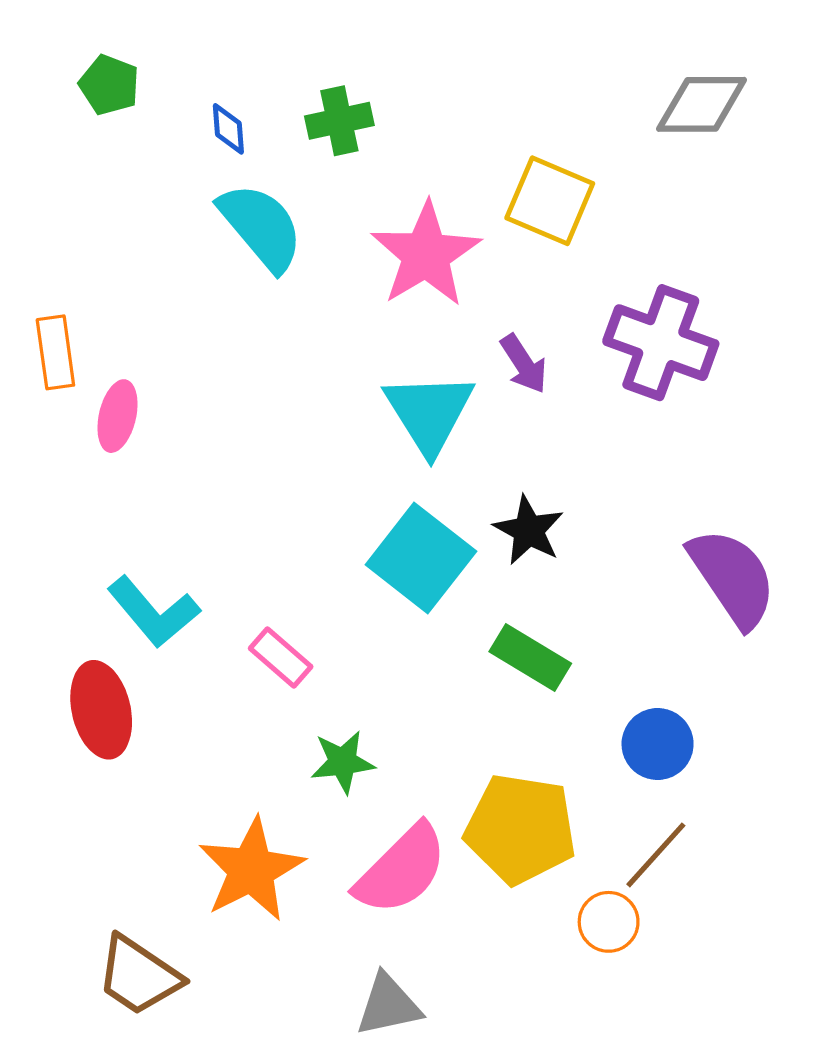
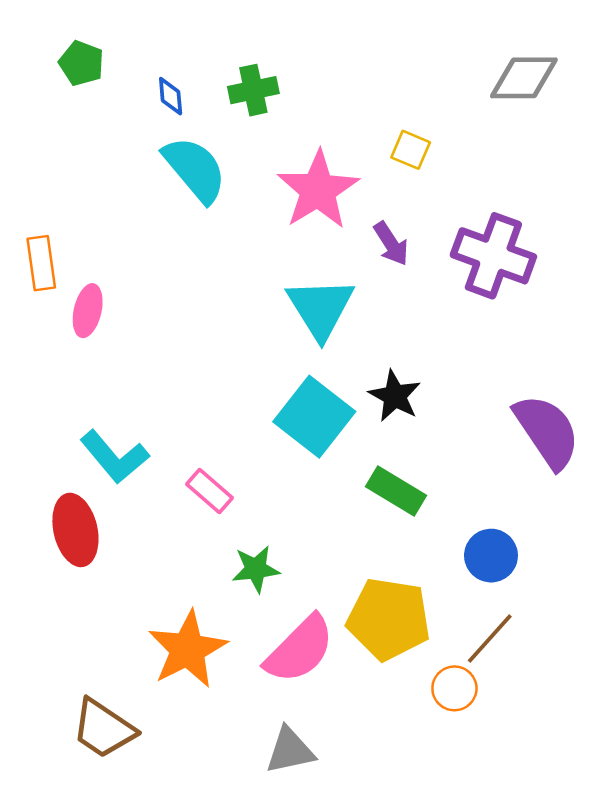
yellow square: (550, 201) -> (411, 150), size x0.6
purple arrow: (524, 364) -> (391, 244), moved

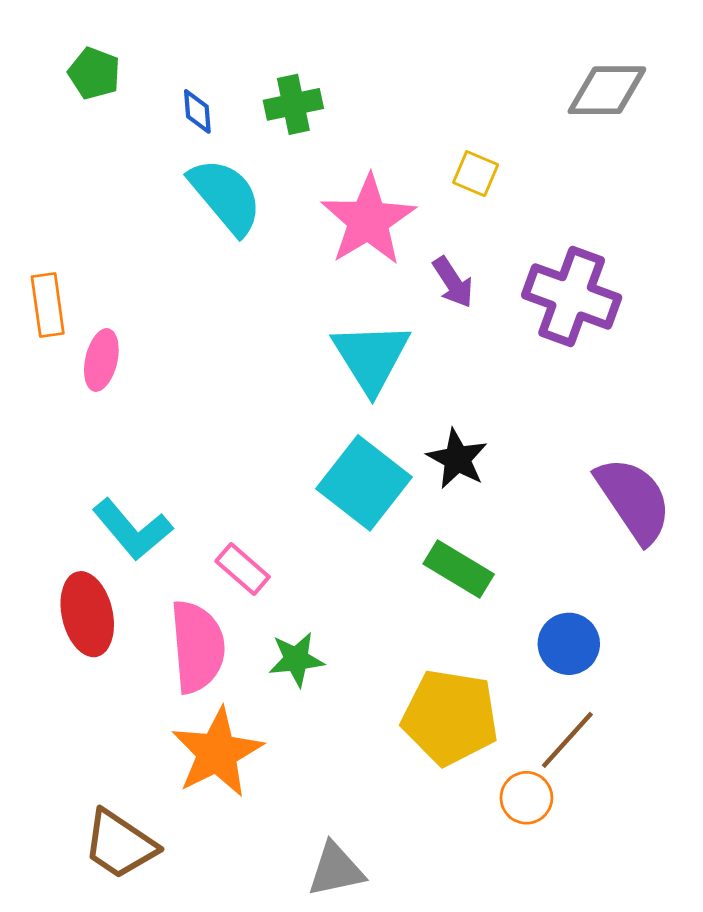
pink semicircle: (300, 649) -> (197, 647), moved, turned -50

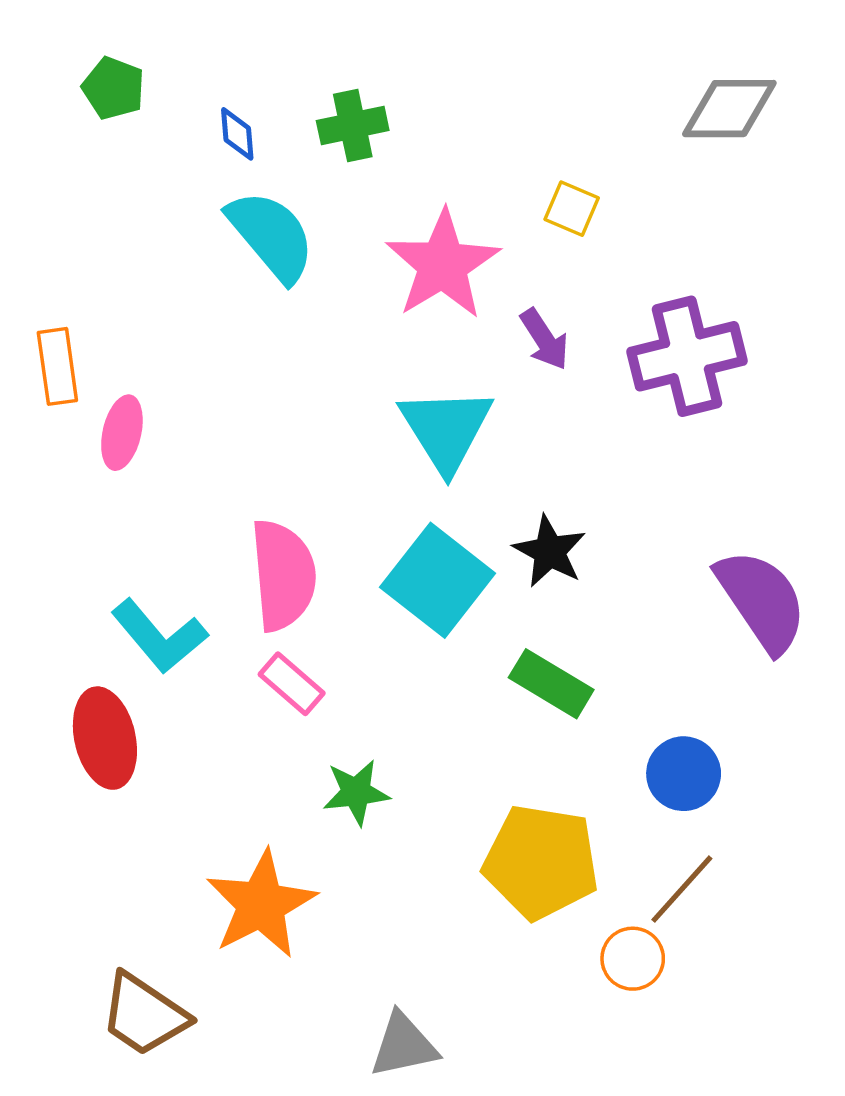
purple cross: (572, 296) -> (687, 356), turned -34
pink semicircle: (197, 647) -> (283, 575), moved

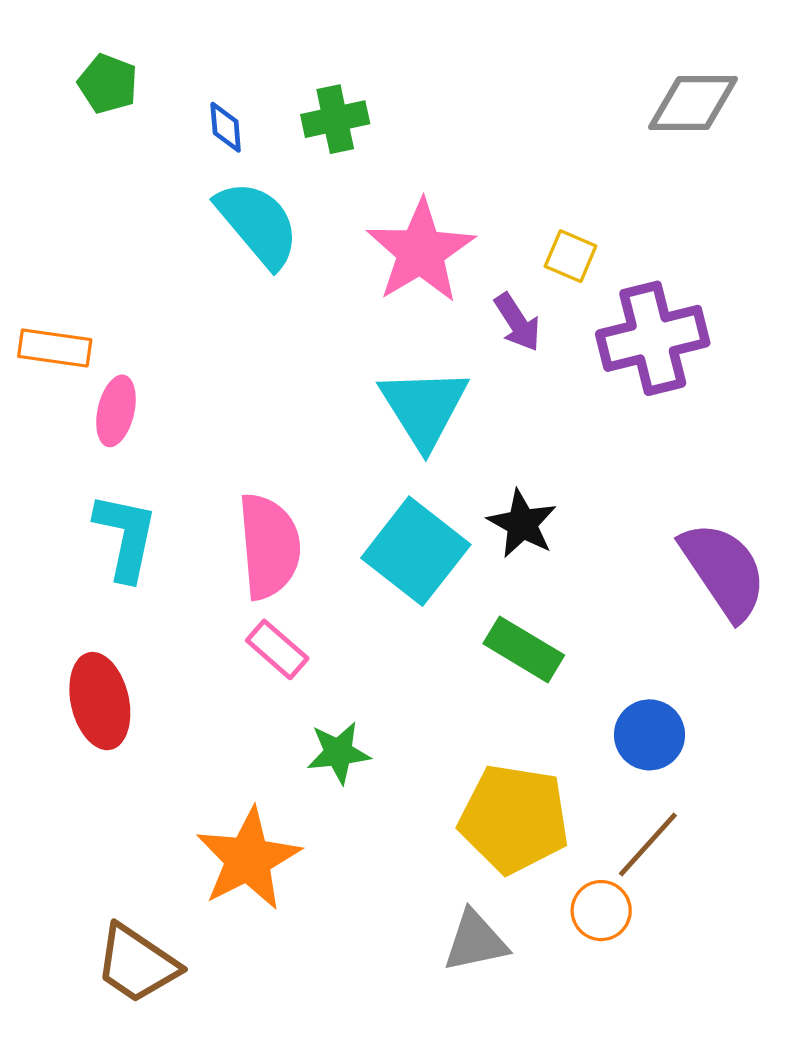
yellow square: (572, 209) -> (571, 256), moved
orange rectangle: (57, 366) -> (55, 348), turned -74
cyan L-shape: (159, 636) -> (126, 537), moved, turned -128
gray triangle: (404, 1045) -> (475, 941), moved

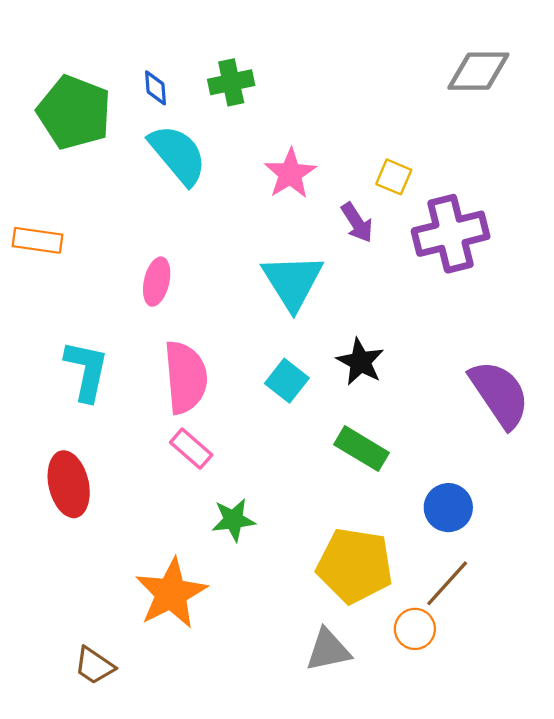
green pentagon: (108, 84) -> (74, 112), moved, size x1.8
pink star: (421, 251) -> (290, 174), size x0.7
pink ellipse: (116, 411) -> (157, 282), moved
cyan square: (416, 551) -> (287, 381), size x0.6
brown trapezoid: (137, 964) -> (94, 666), size x0.7

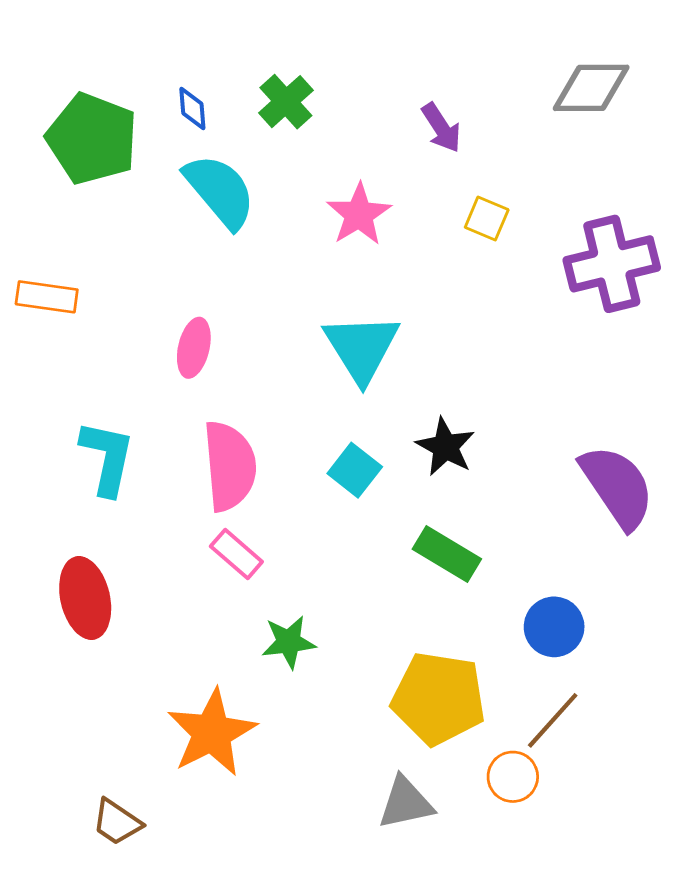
green cross: (231, 82) -> (286, 102), turned -30
purple arrow: (357, 223) -> (441, 128), moved
purple cross: (451, 234) -> (612, 264), moved

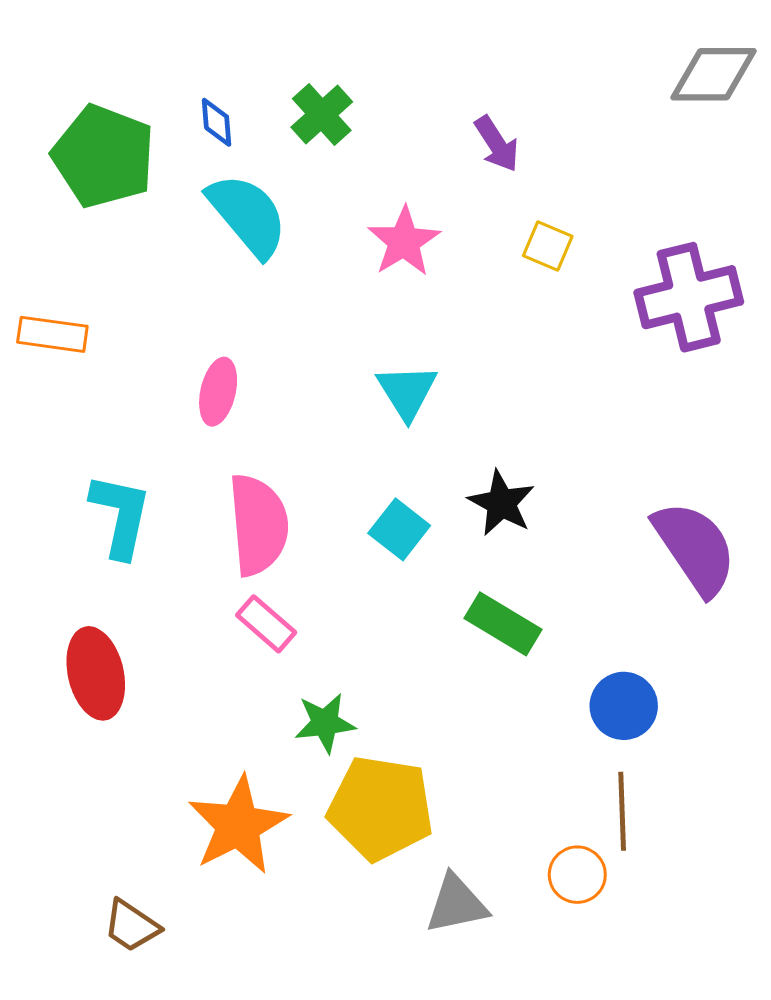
gray diamond: (591, 88) -> (714, 74), moved
cyan triangle: (362, 348) -> (407, 392), size x0.7
yellow pentagon: (439, 698) -> (381, 808), moved
brown line: (553, 720) -> (622, 811), turned -44

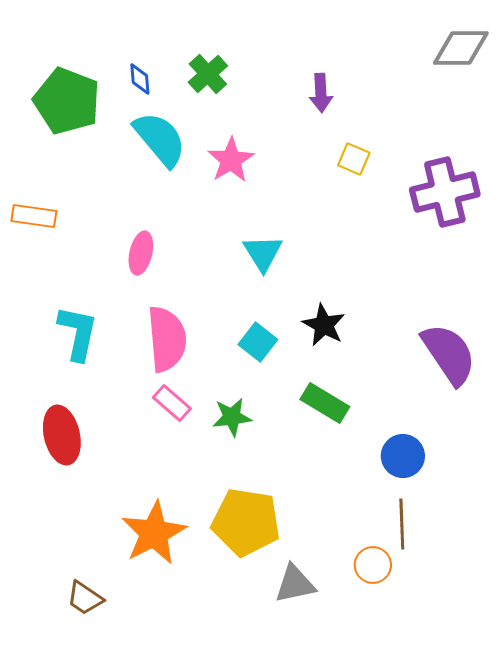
purple arrow: (497, 144) -> (321, 93), turned 30
pink star: (404, 241) -> (231, 160), moved
green star: (325, 723) -> (232, 417), moved

